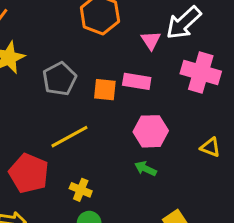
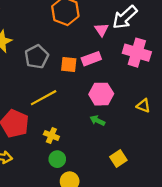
pink rectangle: (137, 81) -> (91, 59), turned -30

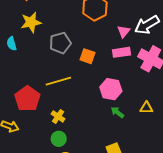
pink rectangle: (91, 59) -> (121, 52), moved
yellow triangle: (143, 106) -> (146, 108), turned -32
green arrow: (97, 121) -> (117, 112), moved

